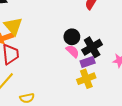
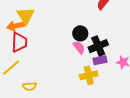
purple rectangle: (88, 62) -> (100, 60), moved

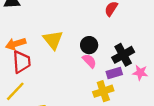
yellow triangle: (26, 16) -> (53, 40), moved
black cross: (98, 46) -> (123, 55), moved

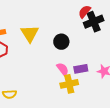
black cross: (123, 55) -> (94, 22), moved
pink semicircle: (89, 61) -> (63, 69), moved

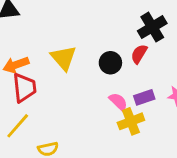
red semicircle: (85, 12) -> (139, 54), moved

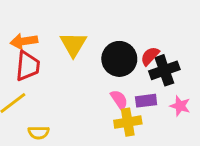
black cross: (152, 27) -> (164, 70), moved
black circle: (110, 63) -> (119, 59), size x1.5

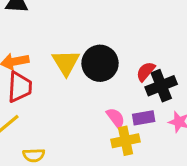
black circle: (119, 59) -> (100, 63), moved

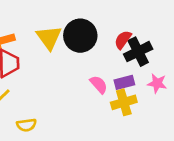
yellow cross: (125, 141) -> (124, 102), moved

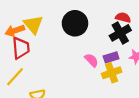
yellow triangle: (49, 38) -> (33, 25), moved
red semicircle: (123, 40) -> (123, 17), moved, turned 72

